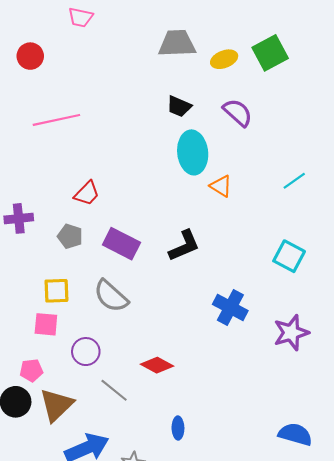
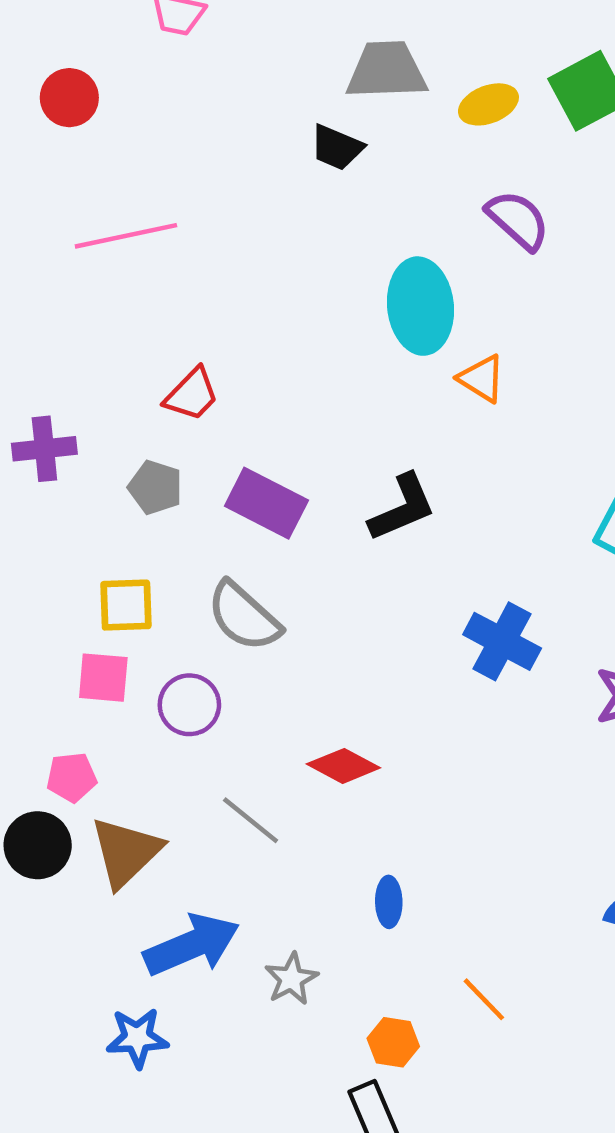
black trapezoid: (179, 106) -> (337, 147), moved
purple circle: (86, 352) -> (189, 705), moved

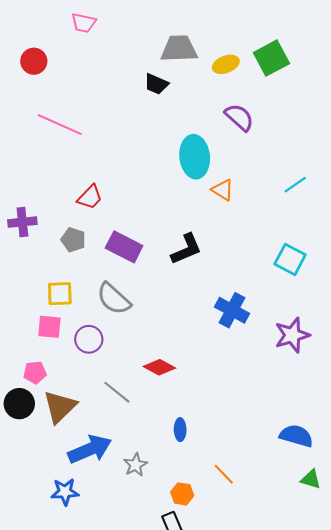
pink line: (126, 236) -> (60, 125), turned 36

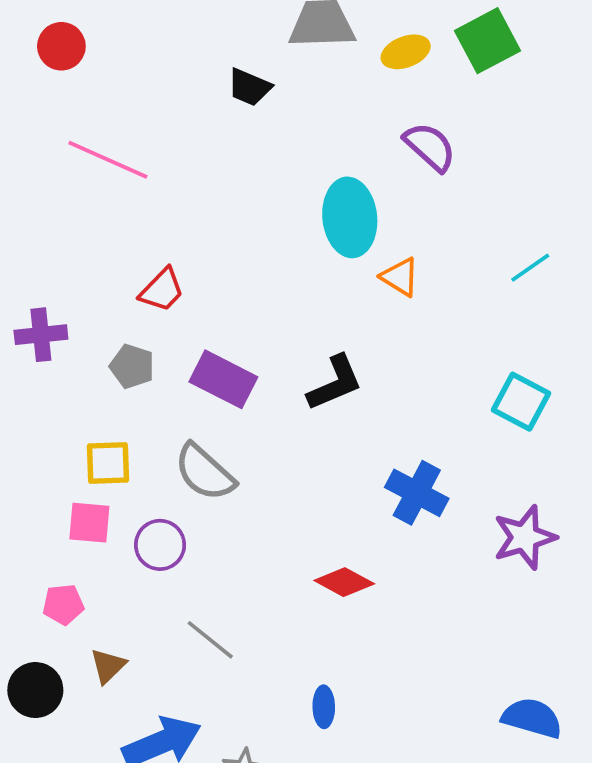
black trapezoid: (156, 84) -> (249, 87), moved
red diamond: (159, 367) -> (344, 582), moved
black circle: (19, 404) -> (35, 690), moved
brown triangle: (60, 407) -> (108, 666), size x0.6

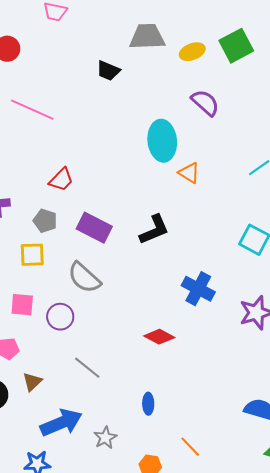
yellow square: (108, 463) -> (32, 255), moved

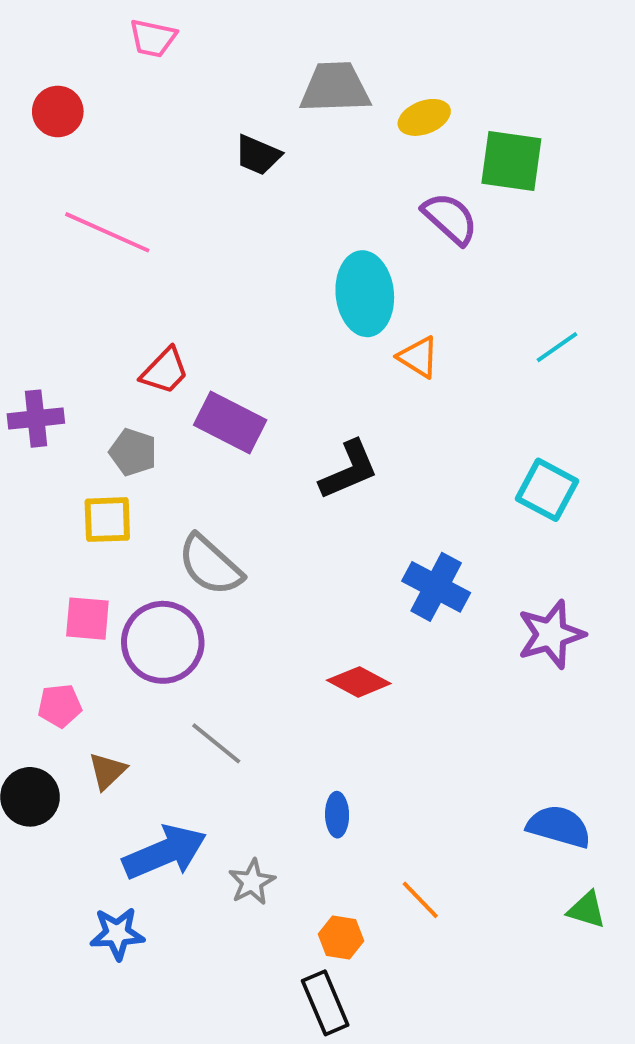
green square: (236, 46) -> (511, 161), moved, turned 36
purple rectangle: (94, 228) -> (230, 422), moved
purple circle: (60, 317) -> (163, 642), size x1.5

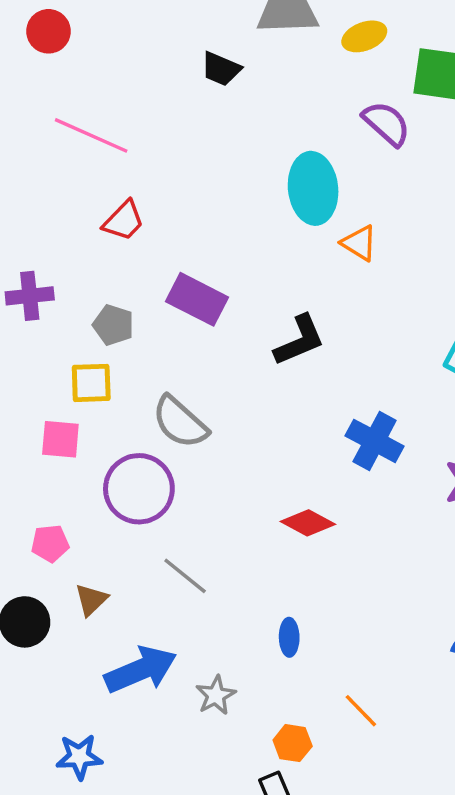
red trapezoid: (165, 371) -> (124, 221), moved
pink square: (87, 619) -> (60, 439), moved
blue star: (117, 934) -> (79, 757), moved

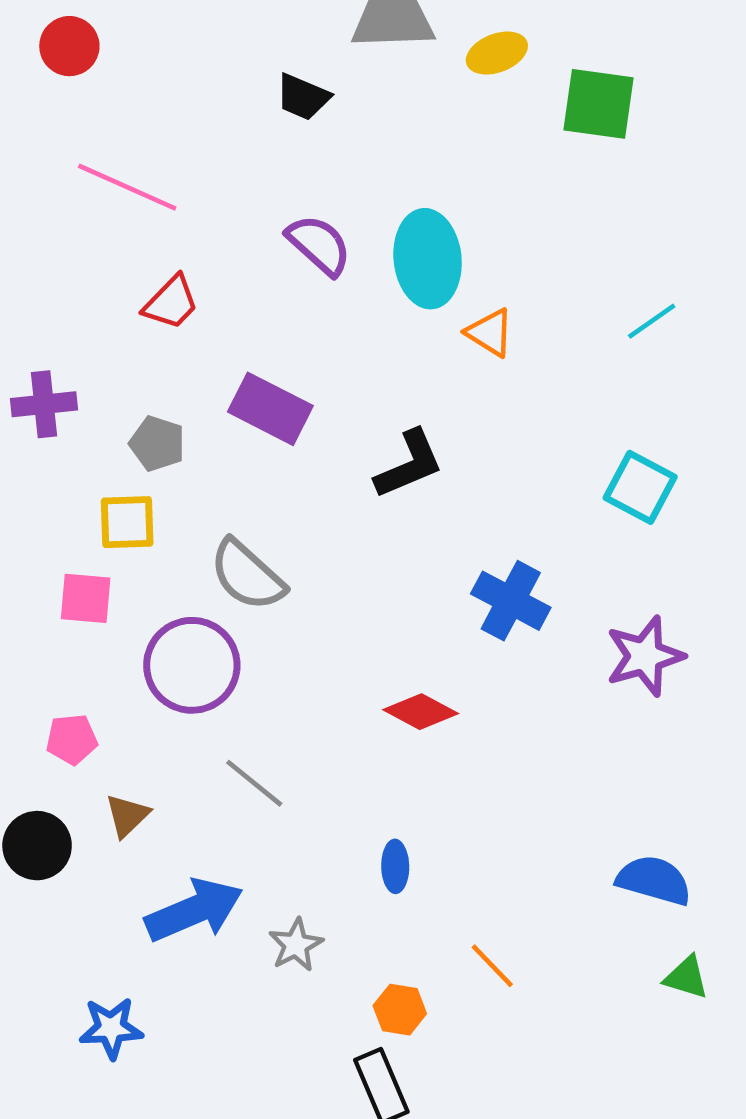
purple semicircle: (386, 123) -> (319, 245), moved

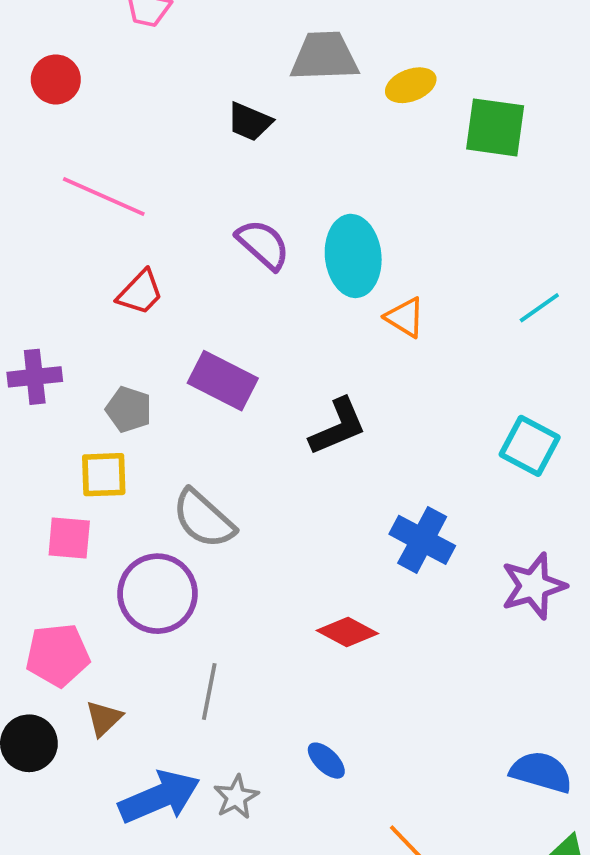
pink pentagon: (72, 739) -> (58, 655), size x1.5
gray line: (254, 783) -> (209, 691), turned 62
blue ellipse: (395, 866) -> (326, 761), turned -45
gray star: (296, 945) -> (236, 797), moved

